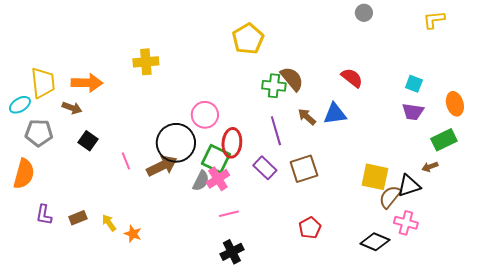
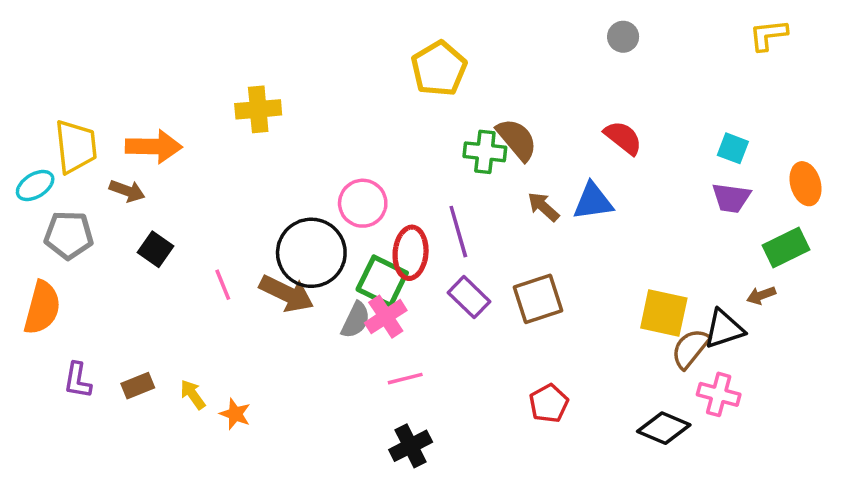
gray circle: (364, 13) -> (623, 37), moved
purple line: (276, 131) -> (458, 232), moved
brown arrow: (162, 166) -> (287, 294), turned 52

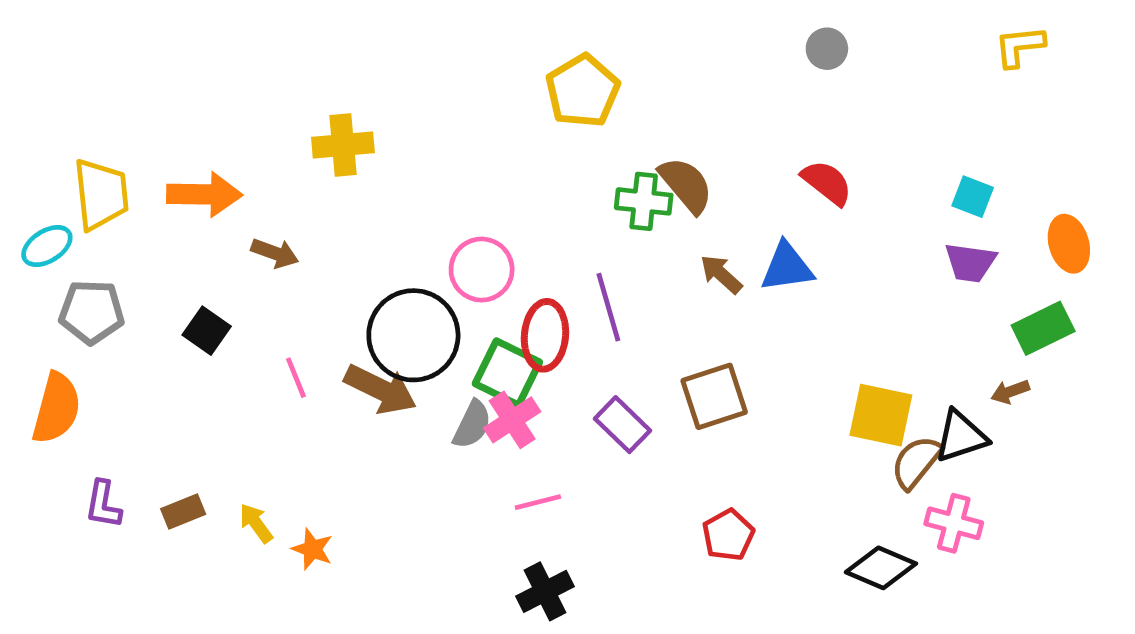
brown arrow: (127, 191) -> (275, 253), moved
purple rectangle: (469, 297) -> (623, 425), moved

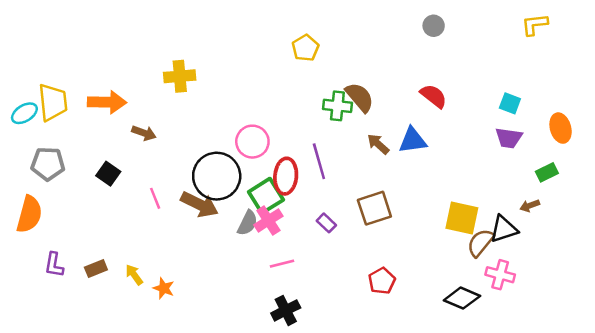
yellow pentagon: (583, 91) -> (305, 48), size x0.7
cyan ellipse: (47, 246) -> (24, 113), moved
green rectangle: (1043, 328) -> (547, 172), size x0.7
green square: (507, 373) -> (266, 196), turned 32
purple rectangle: (623, 425) -> (326, 223), size x0.7

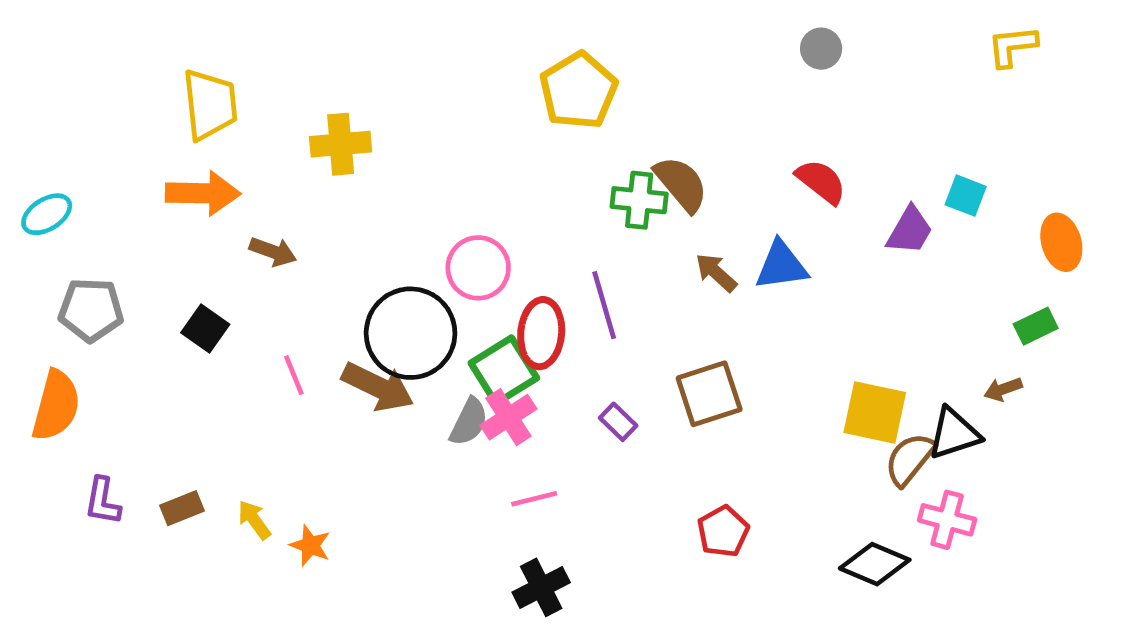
yellow pentagon: (305, 48) -> (578, 91), size x1.5
yellow trapezoid: (53, 102) -> (210, 105), moved
purple trapezoid: (509, 138) -> (910, 231), moved, turned -68

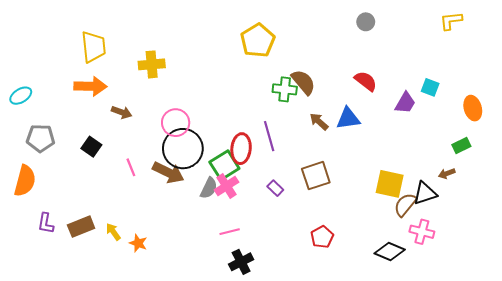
pink circle: (478, 268) -> (176, 123), moved
pink line: (534, 499) -> (230, 232), moved
brown rectangle: (182, 508) -> (81, 227), size x1.4

